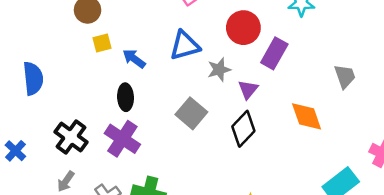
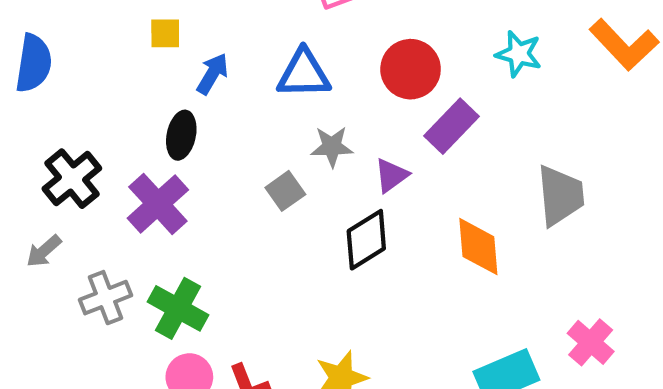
blue arrow: (134, 59) -> (212, 74), turned 70
gray star: (219, 70) -> (332, 147), moved
gray trapezoid: (345, 76) -> (560, 196), size x1.4
gray square: (191, 113) -> (285, 191), size x0.7

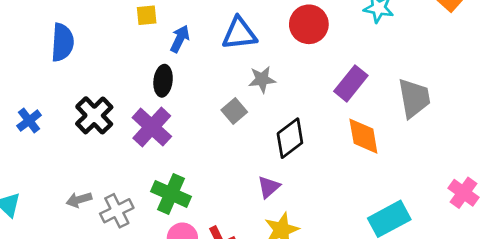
purple rectangle: (451, 126) -> (351, 83), moved
purple triangle: (391, 175) -> (269, 187), moved
gray arrow: (44, 251) -> (79, 200), moved, turned 30
gray cross: (105, 298) -> (117, 211), moved
pink cross: (591, 342) -> (464, 193), moved

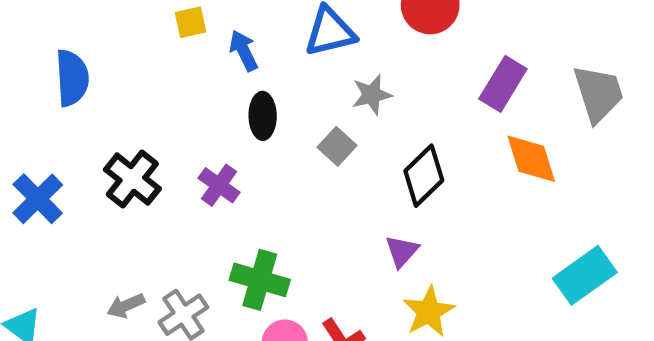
blue arrow: (180, 39) -> (244, 51), turned -44
black ellipse: (163, 81) -> (263, 116), moved
blue cross: (29, 121) -> (38, 199), size x1.4
purple cross: (152, 127) -> (219, 185), size x0.7

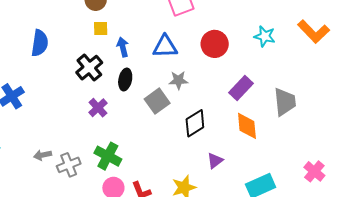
gray square: (337, 146) -> (157, 101), size x1.4
black cross: (132, 179) -> (89, 68), moved
purple triangle: (402, 251) -> (215, 161), moved

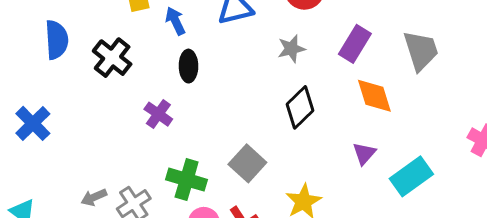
black cross: (89, 68) -> (112, 58), moved
gray star: (178, 80) -> (291, 49), moved
gray square: (157, 101) -> (247, 163), moved
purple triangle: (215, 161) -> (364, 153), moved

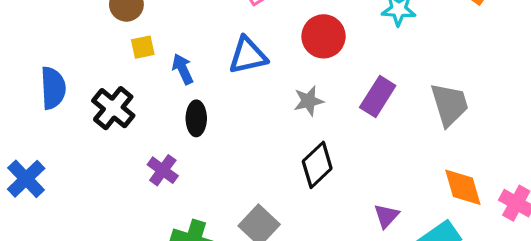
orange diamond: (374, 96) -> (463, 187), moved

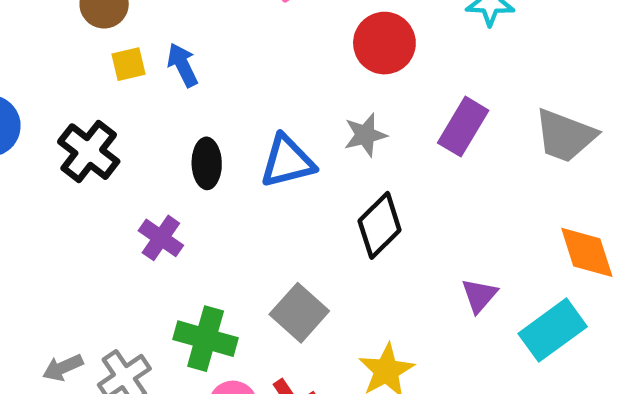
blue triangle: (248, 56) -> (287, 161), moved
blue arrow: (183, 69) -> (183, 65), moved
gray trapezoid: (449, 105) -> (565, 136), turned 129

